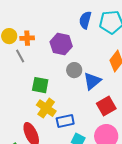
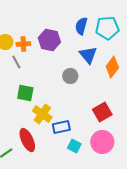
purple hexagon: (61, 44) -> (49, 40), moved
blue triangle: (92, 81) -> (88, 55), moved, turned -30
green square: (40, 85) -> (25, 93), moved

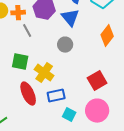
blue triangle: (88, 55) -> (70, 18), moved
gray line: (16, 62) -> (27, 31), moved
yellow cross: (42, 114) -> (44, 73), moved
red ellipse: (27, 140) -> (28, 94), moved

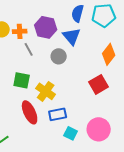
gray circle: (65, 45) -> (59, 56), moved
red square: (97, 81) -> (99, 84), moved

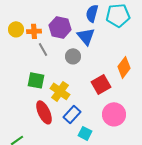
orange diamond: (109, 54) -> (124, 67), moved
red square: (99, 84) -> (101, 84), moved
blue rectangle: (58, 114) -> (72, 114), turned -36
pink circle: (99, 129) -> (114, 114), moved

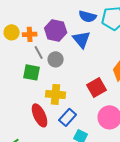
blue semicircle: (92, 13) -> (88, 16), turned -90
gray circle: (73, 56) -> (56, 59), moved
green square: (36, 80) -> (32, 72), moved
yellow cross: (60, 91) -> (56, 94), turned -30

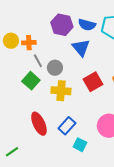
purple hexagon: (56, 30) -> (62, 25), moved
green square: (32, 72) -> (31, 81), turned 30
red square: (97, 87) -> (93, 82), moved
yellow cross: (56, 94) -> (61, 91), moved

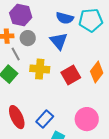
purple hexagon: (62, 25) -> (21, 15), moved
gray circle: (55, 68) -> (28, 38), moved
yellow cross: (61, 91) -> (40, 69), moved

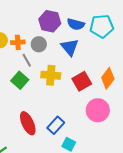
purple hexagon: (21, 15) -> (50, 21), moved
pink circle: (87, 119) -> (98, 110), moved

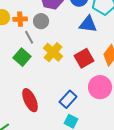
blue triangle: (70, 47) -> (88, 24), moved, turned -42
yellow cross: (51, 75) -> (53, 52), turned 36
blue rectangle: (56, 125) -> (68, 99), moved

